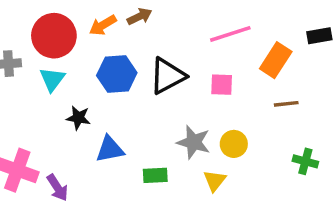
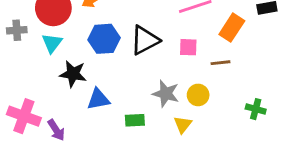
brown line: (286, 104) -> (221, 63), moved
black star: (78, 118) -> (73, 74), size x1.4

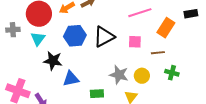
green cross: (256, 109) -> (172, 73), moved

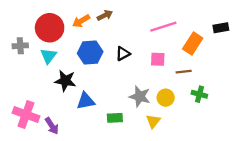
black triangle: (104, 37) -> (123, 54), size x0.6

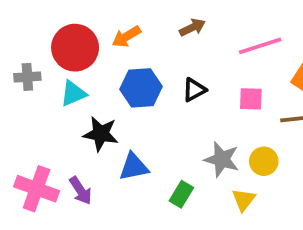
brown arrow: (105, 15) -> (192, 27), moved
cyan triangle: (48, 56) -> (73, 93), turned 30
green rectangle: (115, 118) -> (181, 194), turned -56
purple arrow: (52, 126) -> (81, 191), moved

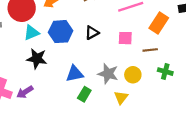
cyan triangle: (73, 93) -> (31, 33), moved
blue triangle: (134, 167) -> (75, 74), moved
purple arrow: (81, 191) -> (25, 92), turned 91

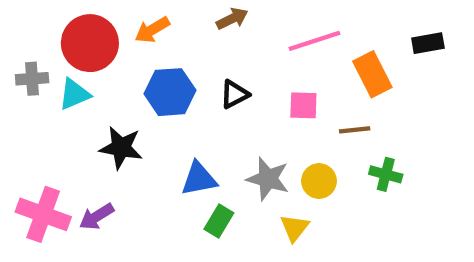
orange rectangle: (159, 23) -> (372, 74), turned -60
cyan triangle: (31, 33) -> (74, 94), moved

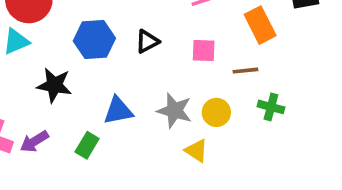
green rectangle: (219, 221) -> (87, 145), moved
yellow triangle: (295, 228) -> (196, 151), turned -35

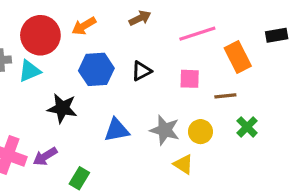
green cross: (271, 107) -> (247, 127), turned 30
green rectangle: (87, 145) -> (79, 178), moved

